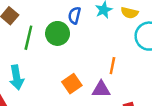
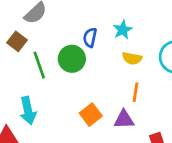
yellow semicircle: (130, 13) -> (132, 58), moved
green line: (28, 38) -> (39, 65), turned -30

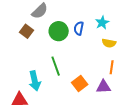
green circle: (72, 59) -> (59, 31), moved
green line: (39, 65) -> (56, 66), moved

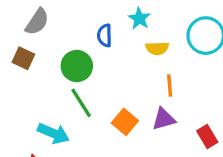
green circle: (59, 31) -> (77, 66), moved
cyan arrow: (35, 81) -> (53, 133), turned -42

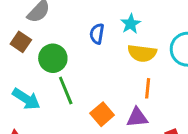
yellow semicircle: (157, 48) -> (142, 53), size x1.4
green circle: (77, 66) -> (53, 58), moved
cyan arrow: (53, 133) -> (26, 99), moved

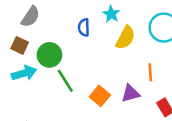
yellow semicircle: (142, 53) -> (125, 38), turned -60
orange line: (148, 88) -> (150, 72), moved
cyan arrow: (26, 99) -> (24, 73), moved, turned -40

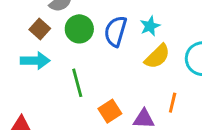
blue semicircle: (84, 27) -> (116, 31), size x1.5
green circle: (49, 55) -> (79, 29), moved

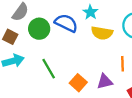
blue semicircle: (116, 31) -> (66, 23), turned 115
yellow semicircle: (157, 56) -> (102, 33), turned 70

